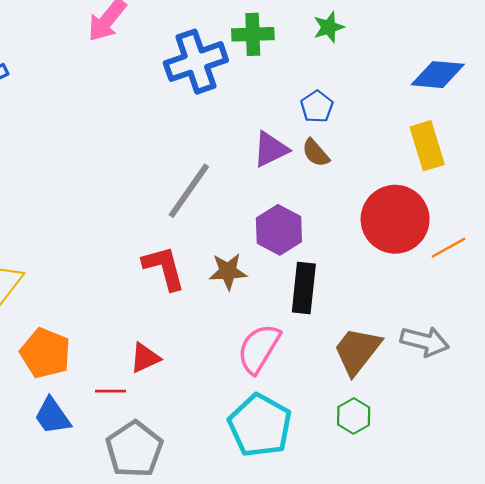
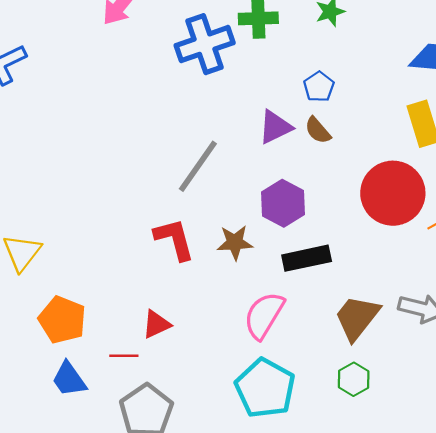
black rectangle: (304, 288) -> (307, 258), turned 72

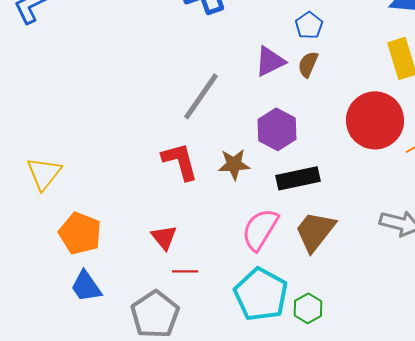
brown semicircle: (318, 130) -> (308, 64), turned 64
brown trapezoid: (357, 318) -> (315, 231), moved
red triangle: (156, 324) -> (164, 237), turned -44
red line: (124, 356) -> (185, 271), moved
green hexagon: (354, 379) -> (308, 308), moved

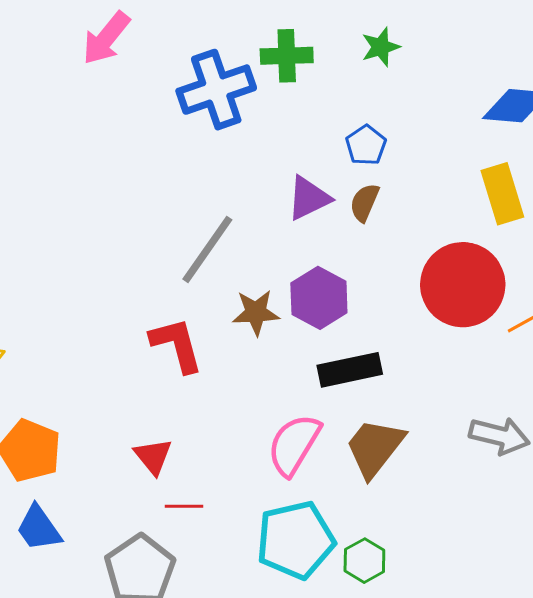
brown star: (234, 164) -> (256, 313), moved
cyan pentagon: (261, 294) -> (295, 540), turned 30

